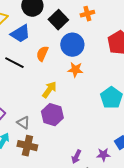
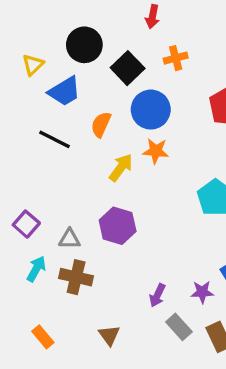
yellow arrow: (49, 90) -> (121, 168), moved
gray triangle: (23, 123) -> (69, 239), turned -32

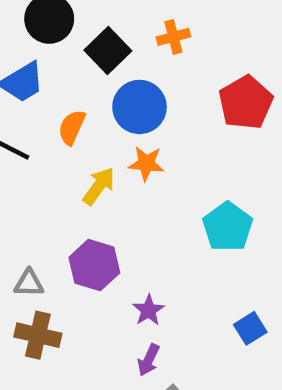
purple star: (202, 292) -> (149, 310), moved, turned -30

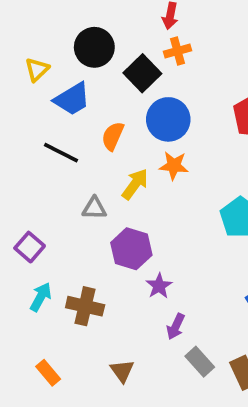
orange cross: (173, 37) -> (178, 51), moved
gray triangle: (29, 283) -> (94, 208), moved
purple star: (149, 310) -> (159, 286), moved

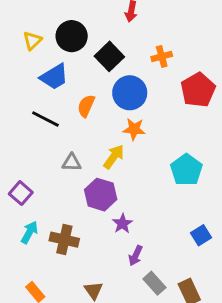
orange cross: (178, 51) -> (162, 56), moved
yellow triangle: (37, 69) -> (32, 40), moved
yellow arrow: (135, 184) -> (114, 157), moved

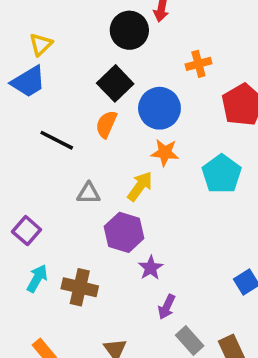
black circle: (72, 36) -> (129, 30), moved
black square: (109, 56) -> (115, 83), moved
blue trapezoid: (54, 77) -> (28, 82), moved
cyan pentagon: (186, 170) -> (222, 174), moved

